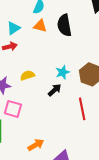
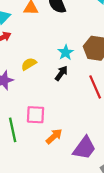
pink square: (13, 109) -> (36, 115), moved

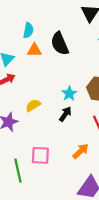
orange arrow: (54, 136) -> (81, 151), moved

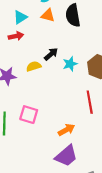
black arrow: (65, 114) -> (51, 54), moved
orange arrow: (81, 151) -> (66, 130), moved

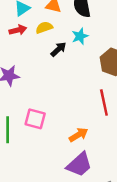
cyan star: (70, 64) -> (80, 36), moved
yellow semicircle: (34, 66) -> (44, 28), moved

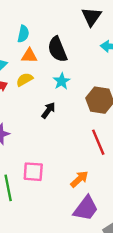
black arrow: (58, 49) -> (48, 110), moved

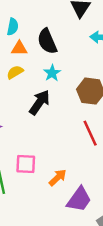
black arrow: (48, 110) -> (40, 102), size x1.5
orange arrow: (79, 179) -> (58, 178), moved

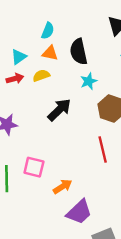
cyan star: (52, 73) -> (89, 81), moved

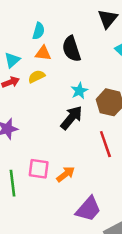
cyan star: (89, 81) -> (79, 91), moved
black arrow: (59, 110) -> (71, 118), moved
orange arrow: (62, 187) -> (66, 174), moved

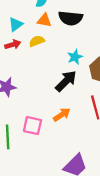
black semicircle: (71, 49) -> (71, 18), turned -70
orange arrow: (66, 174) -> (62, 115), moved

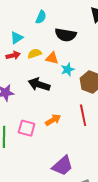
orange triangle: (44, 20) -> (52, 58), moved
black arrow: (66, 81) -> (39, 84), moved, turned -120

